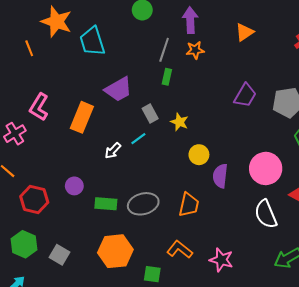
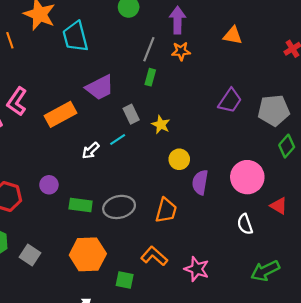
orange triangle: (244, 32) -> (233, 35), turned 42
orange rectangle: (82, 117) -> (60, 114), turned 36
white semicircle: (266, 214) -> (245, 224), size x0.7

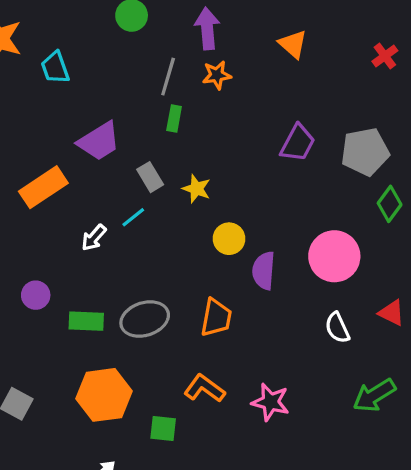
orange triangle: (233, 35) -> (293, 44), turned 36
cyan trapezoid: (75, 37) -> (55, 68), size x0.7
red triangle: (279, 206) -> (392, 313), moved

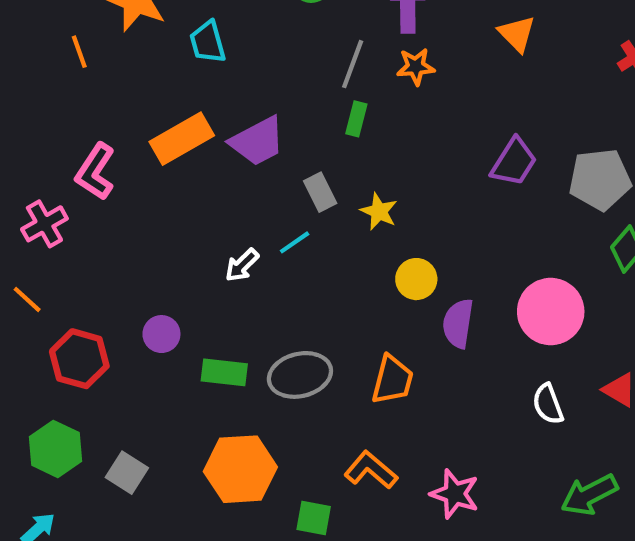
orange rectangle: (43, 187) -> (182, 139), moved

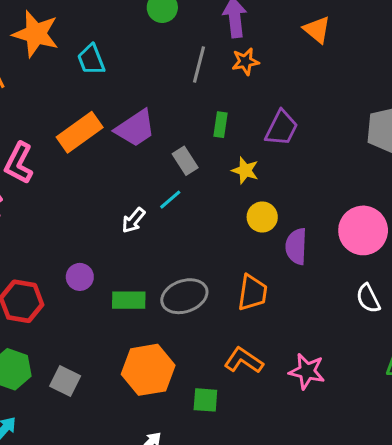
green rectangle: (356, 119) -> (220, 125), moved
purple trapezoid: (514, 162) -> (281, 128), moved
yellow star: (379, 211) -> (245, 170), moved

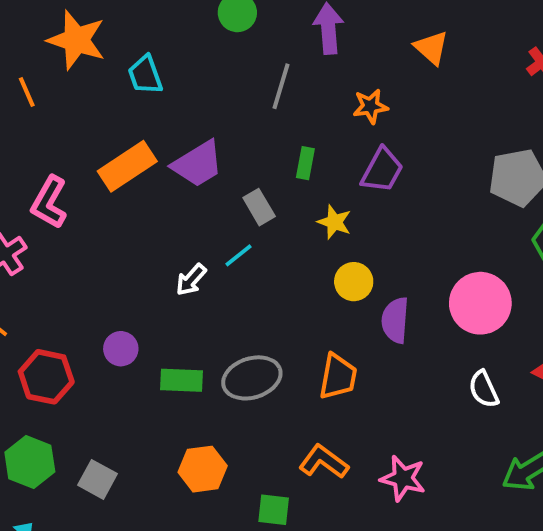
orange star: (245, 62) -> (370, 106), moved
orange hexagon: (148, 370) -> (203, 469), size x0.7

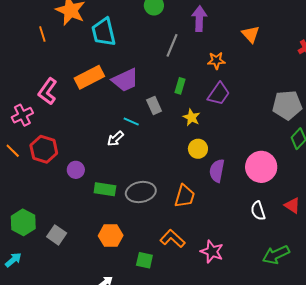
cyan trapezoid: (145, 75) -> (104, 32), size x1.4
cyan line: (238, 255) -> (131, 121), moved, turned 56
red hexagon: (46, 377) -> (44, 149), moved

